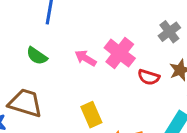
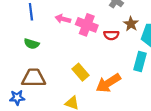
pink arrow: (86, 58) -> (63, 19), moved

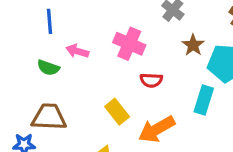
pink arrow: (63, 19) -> (77, 51), moved
red semicircle: (111, 35) -> (151, 80), moved

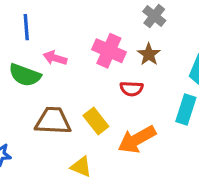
brown star: (193, 45) -> (149, 54), moved
green semicircle: (48, 68) -> (25, 75), size x1.4
brown trapezoid: (49, 117) -> (53, 121), moved

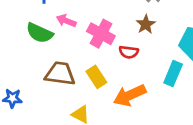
pink cross: (109, 51) -> (101, 34), moved

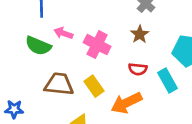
red semicircle: (129, 52) -> (138, 69), moved
cyan rectangle: (173, 73) -> (167, 81), turned -50

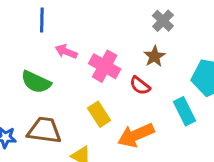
green semicircle: (38, 46) -> (36, 82), moved
red semicircle: (138, 69) -> (140, 86), moved, turned 30
brown trapezoid: (59, 84) -> (44, 130), moved

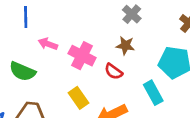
brown star: (154, 56) -> (125, 45), turned -30

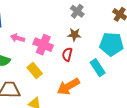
red semicircle: (114, 71) -> (67, 54), turned 72
yellow rectangle: (79, 98) -> (35, 71), moved

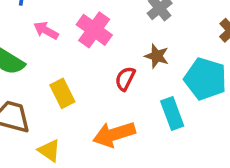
brown star: (74, 35) -> (157, 56), moved
pink cross: (43, 45) -> (94, 30), moved

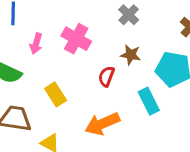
pink arrow: (46, 30) -> (36, 44), turned -96

